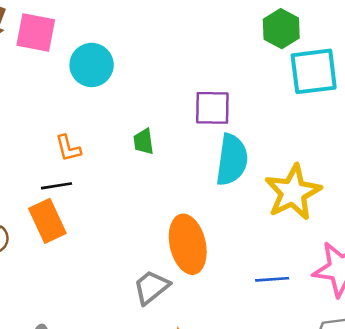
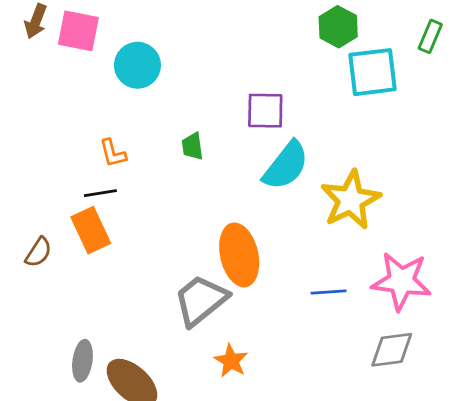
cyan semicircle: (232, 160) -> (286, 166), turned 30
gray trapezoid: (151, 287) -> (201, 300), size x1.4

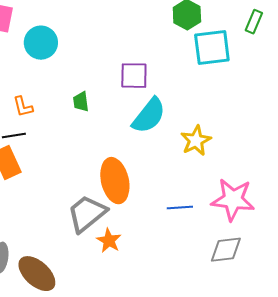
yellow star: (351, 200) -> (196, 141), size x0.7
orange star: (231, 361) -> (109, 241), moved

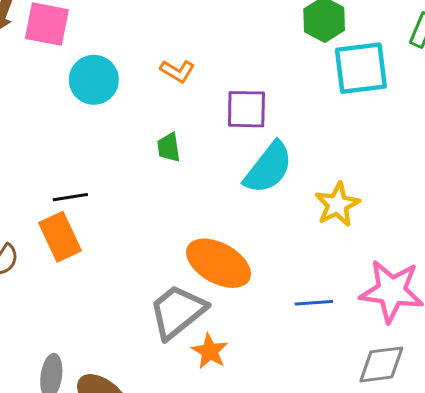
cyan circle: (41, 43) -> (94, 80), moved
orange L-shape: (23, 107) -> (177, 71), moved, turned -45
orange ellipse: (115, 181) -> (219, 263), turned -48

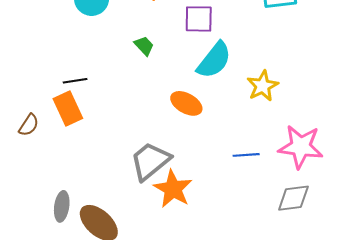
green trapezoid: (169, 147) -> (144, 46), turned 145
orange ellipse: (219, 263) -> (186, 103), moved, size x0.7
orange star: (210, 351) -> (173, 189), size x1.5

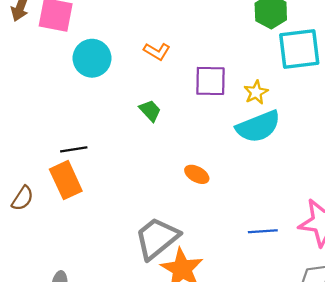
cyan semicircle: (214, 60) -> (258, 127), moved, turned 30
yellow star: (263, 86) -> (256, 92), moved, size x0.7
orange ellipse: (186, 103) -> (197, 174), size x0.7

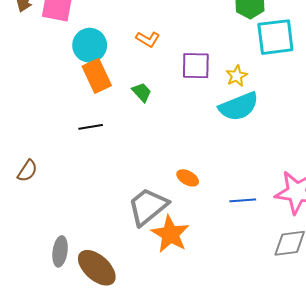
black line: (74, 149) -> (91, 127), moved
orange ellipse: (197, 174) -> (188, 178), moved
orange rectangle: (66, 180) -> (97, 76), moved

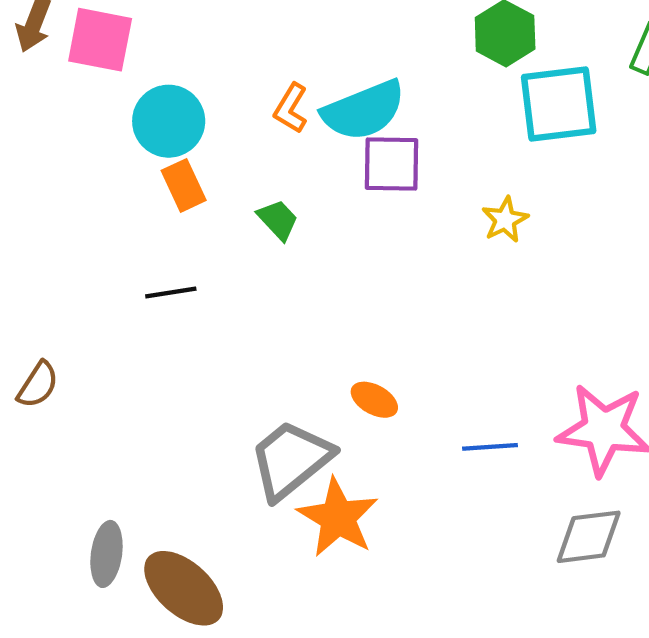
orange L-shape: (148, 39) -> (291, 108), turned 90
orange rectangle: (97, 76) -> (184, 185), size x0.7
yellow star: (237, 76) -> (505, 220), moved
cyan semicircle: (239, 106) -> (364, 110), moved

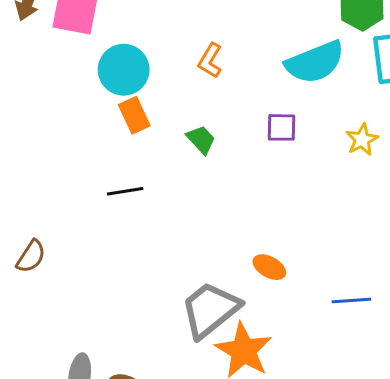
cyan semicircle: (364, 110) -> (315, 62), moved
purple square: (391, 164) -> (282, 127), moved, size x0.7

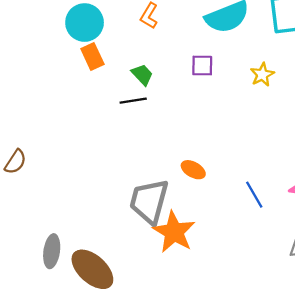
black line: (125, 191) -> (133, 101), moved
blue line: (351, 300) -> (254, 195), turned 64
gray trapezoid: (210, 310) -> (149, 201), turned -36

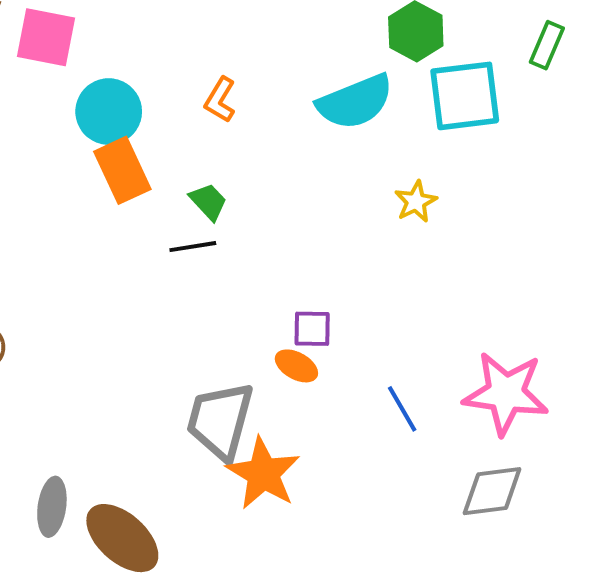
orange rectangle: (92, 56) -> (122, 170), size x1.4
purple square: (202, 66) -> (312, 329), moved

